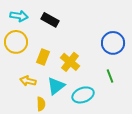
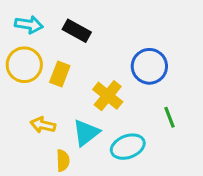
blue circle: (113, 43) -> (149, 66), moved
yellow rectangle: (43, 57) -> (60, 74), moved

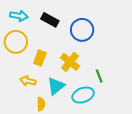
blue circle: (149, 66) -> (82, 30), moved
yellow rectangle: (60, 74) -> (40, 58), moved
green line: (169, 117) -> (99, 76), moved

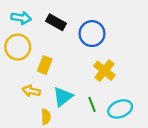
yellow cross: (70, 62) -> (104, 71), moved
green line: (99, 76) -> (92, 104), moved
cyan ellipse: (83, 95) -> (120, 109), moved

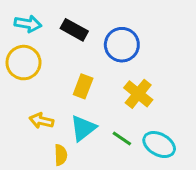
yellow rectangle: (45, 65) -> (83, 86), moved
green line: (92, 104) -> (122, 139), turned -35
cyan ellipse: (120, 109) -> (159, 145), turned 50

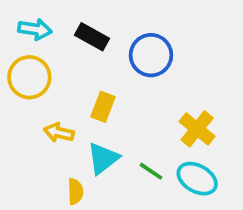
yellow cross: (138, 94) -> (197, 129), moved
yellow arrow: (41, 121) -> (59, 133), moved

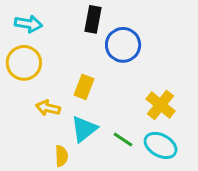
black rectangle: (92, 37) -> (93, 19), moved, turned 72

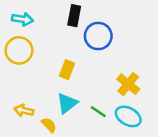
yellow arrow: (48, 108) -> (24, 110), moved
yellow semicircle: (61, 156) -> (49, 125), turned -42

